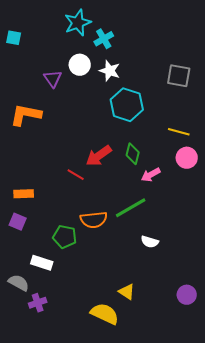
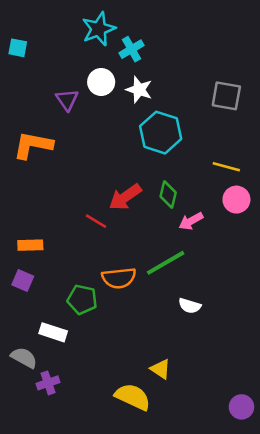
purple circle: (187, 295) -> (241, 407), moved

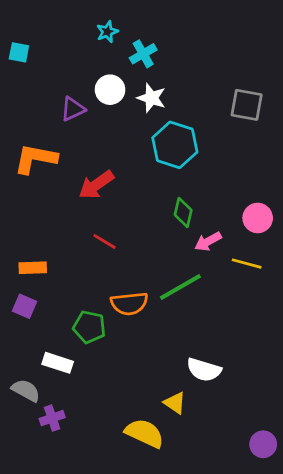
cyan star: (99, 29) -> (107, 32), size x0.6
purple triangle: (67, 100) -> (73, 109), turned 40
yellow line: (226, 167) -> (247, 264), moved
red arrow: (125, 197) -> (96, 185), moved
white semicircle: (190, 306) -> (204, 370), moved, size x1.4

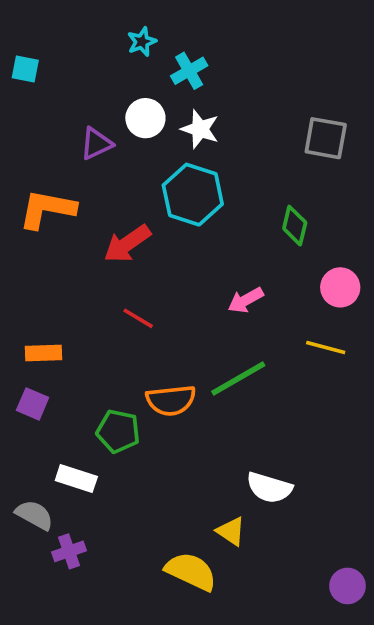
cyan hexagon: (175, 145) -> (193, 195), moved
green diamond: (183, 212) -> (295, 226), moved
pink arrow: (208, 241) -> (246, 300), moved

